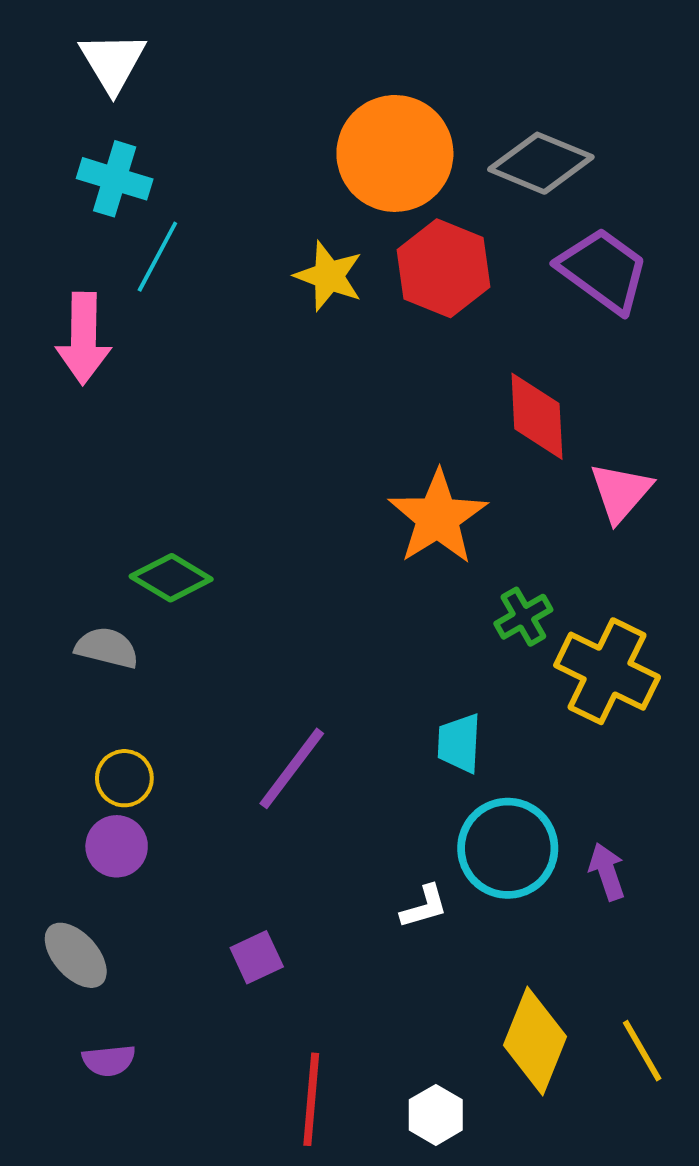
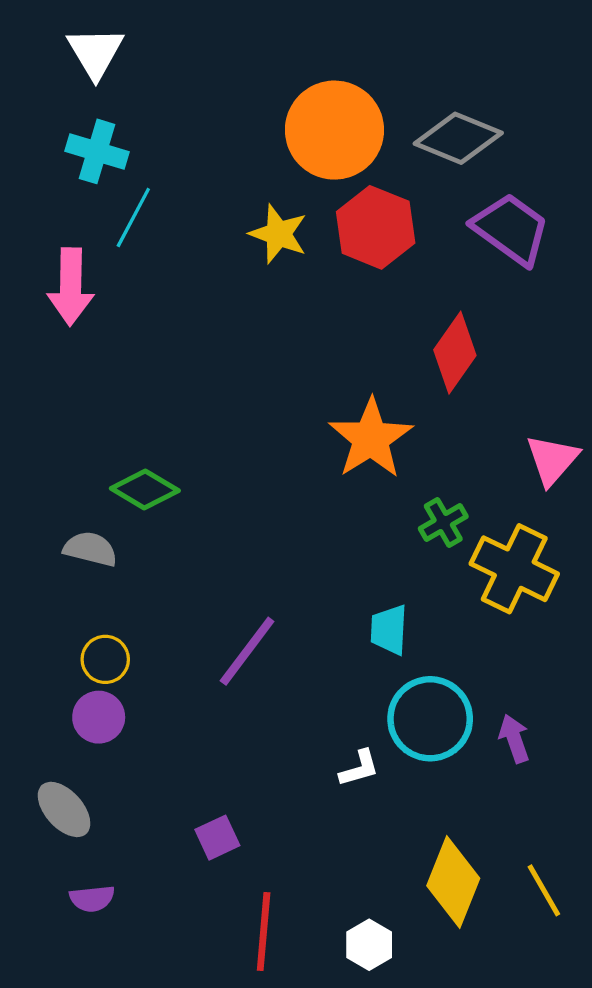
red diamond: (537, 416) -> (455, 353), turned 38
pink triangle: (621, 492) -> (552, 460), moved
purple square: (257, 957) -> (217, 838), moved

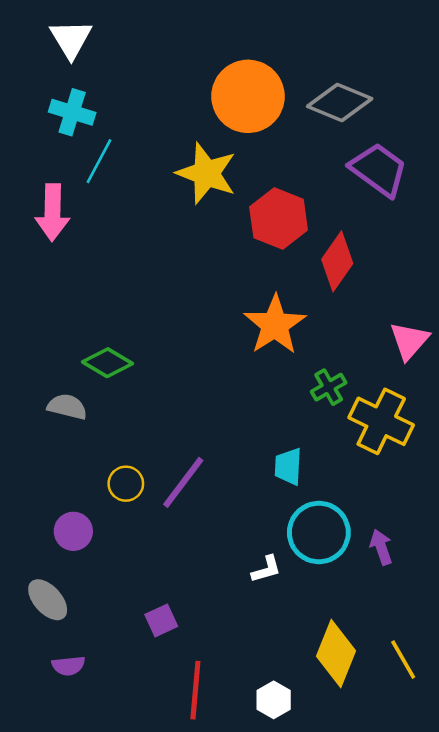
red hexagon: (376, 227) -> (279, 219), moved
yellow star: (278, 234) -> (206, 173), size x1.4
yellow circle: (105, 659) -> (126, 484), moved

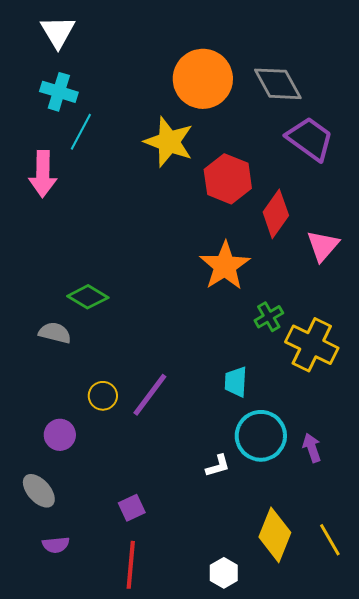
gray diamond: (340, 102) -> (278, 84), turned 39
pink triangle: (409, 341) -> (323, 246), moved
red line: (195, 690) -> (131, 565), moved

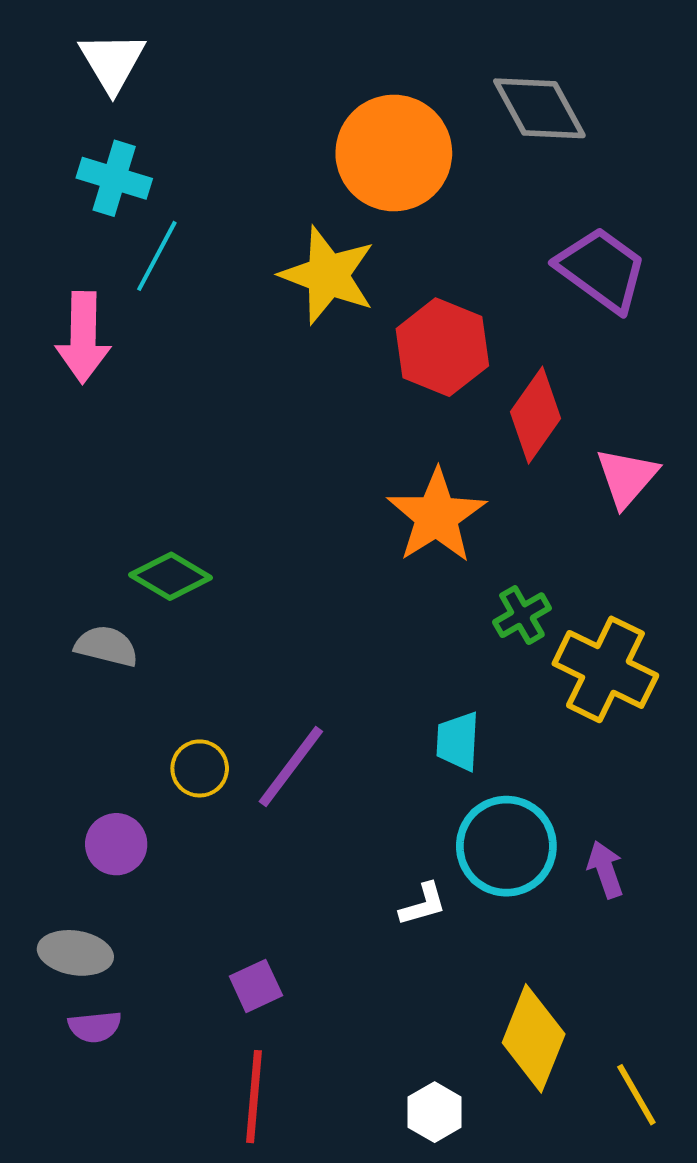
gray diamond: (278, 84) -> (539, 108), moved
gray ellipse: (39, 491) -> (75, 953), turned -39
yellow line: (330, 540) -> (636, 1095), moved
purple semicircle: (56, 545) -> (95, 1027), moved

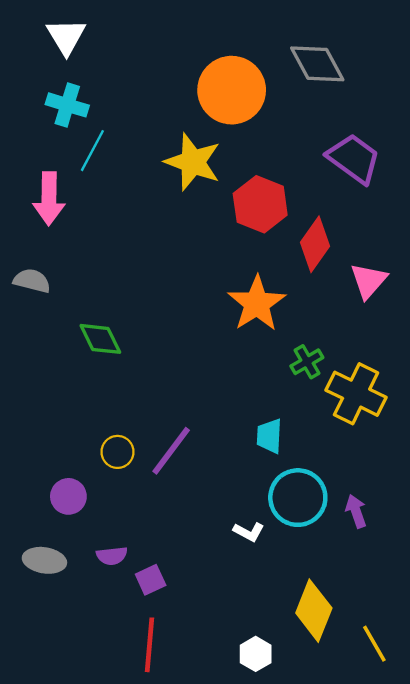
green diamond: (171, 576) -> (100, 339), turned 33
gray semicircle: (106, 646) -> (32, 281), moved
white L-shape: (423, 904) -> (249, 532), turned 44
purple semicircle: (95, 1027) -> (112, 556), moved

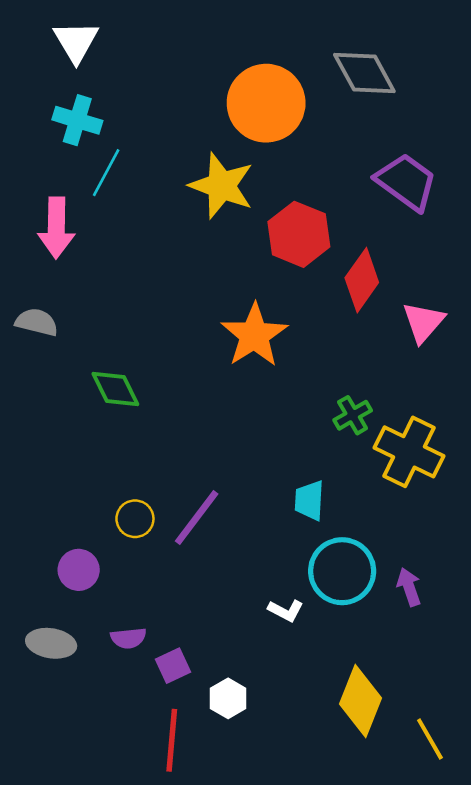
orange star: (257, 304) -> (254, 335), moved
white hexagon: (256, 654) -> (228, 698), moved

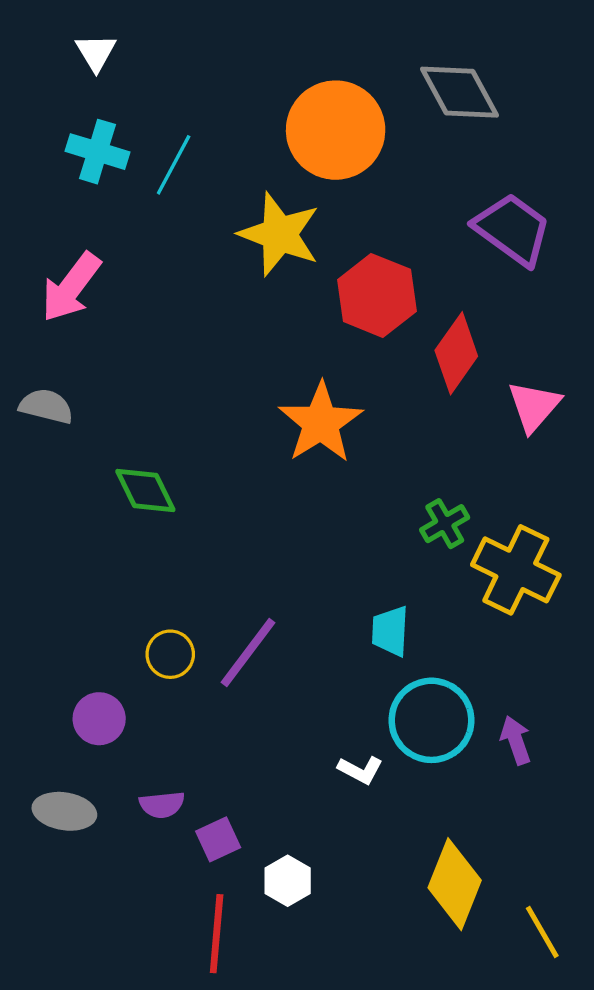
white triangle: (76, 42) -> (96, 52), size x0.7
cyan line: (106, 173) -> (174, 165), moved
pink arrow: (56, 228) -> (71, 287), turned 36

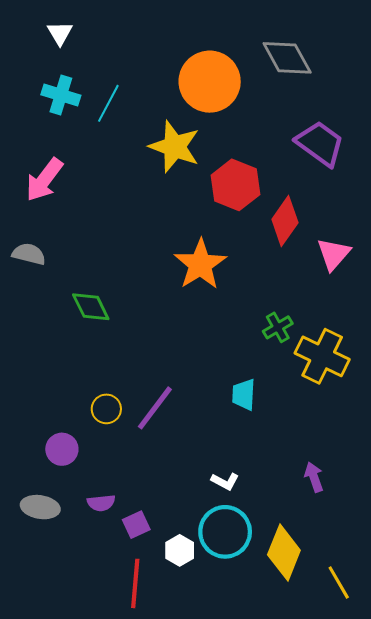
cyan circle: (431, 720) -> (225, 532), moved
purple arrow: (516, 740) -> (314, 477), moved

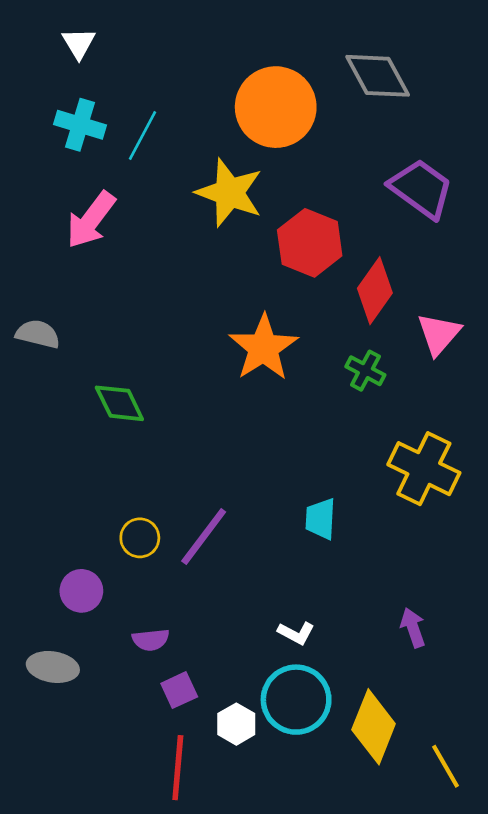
pink arrow: (44, 180) -> (91, 220), moved
green cross: (278, 327) -> (365, 371), moved, turned -32
purple semicircle: (101, 503) -> (151, 640), moved

